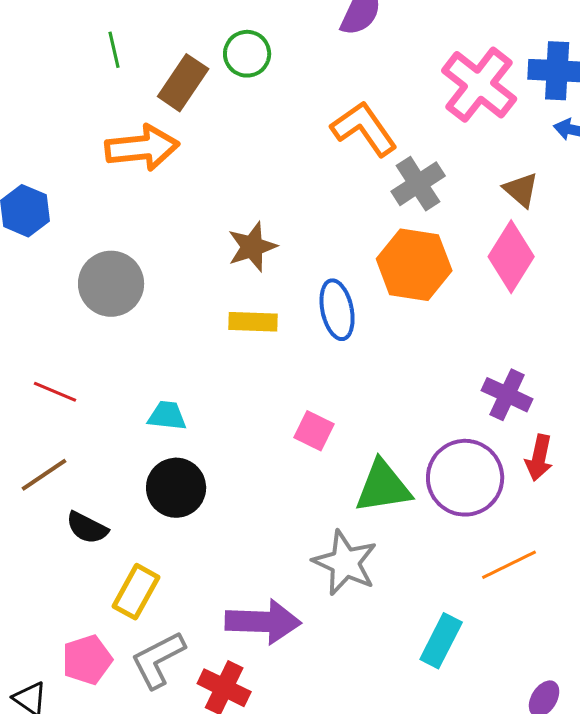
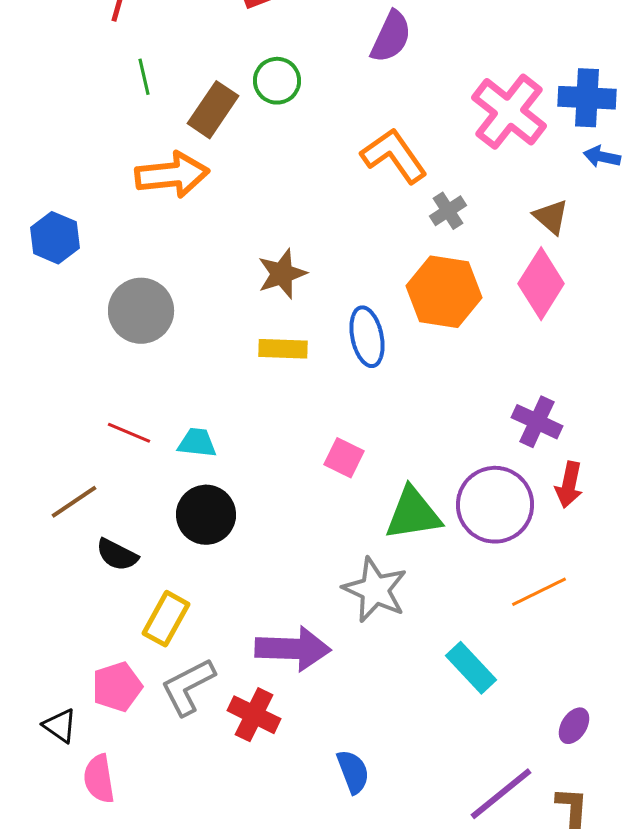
gray cross: (418, 184) -> (448, 211), size x0.7
red line: (55, 392) -> (129, 433), moved
cyan rectangle: (441, 641) -> (471, 668), turned -70

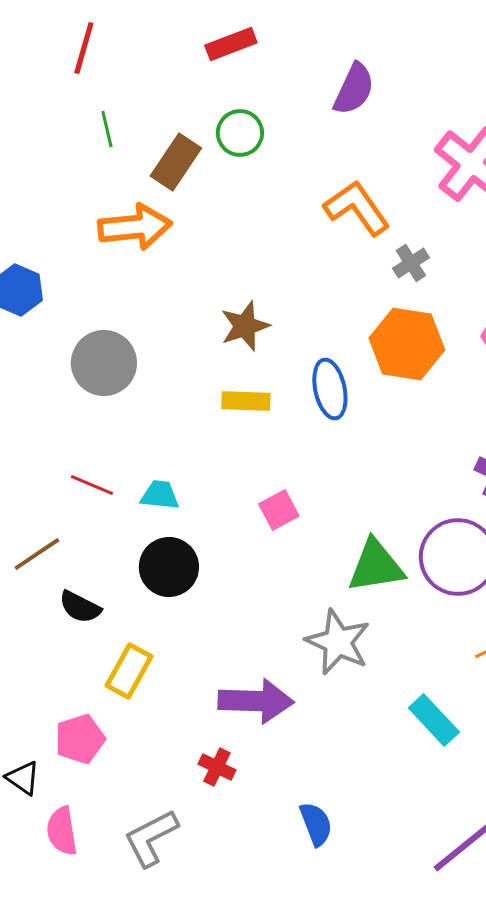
pink square: (344, 458) -> (279, 510), moved, turned 36
gray L-shape: (188, 687) -> (151, 838), moved
red cross: (254, 715) -> (217, 767), size x0.7

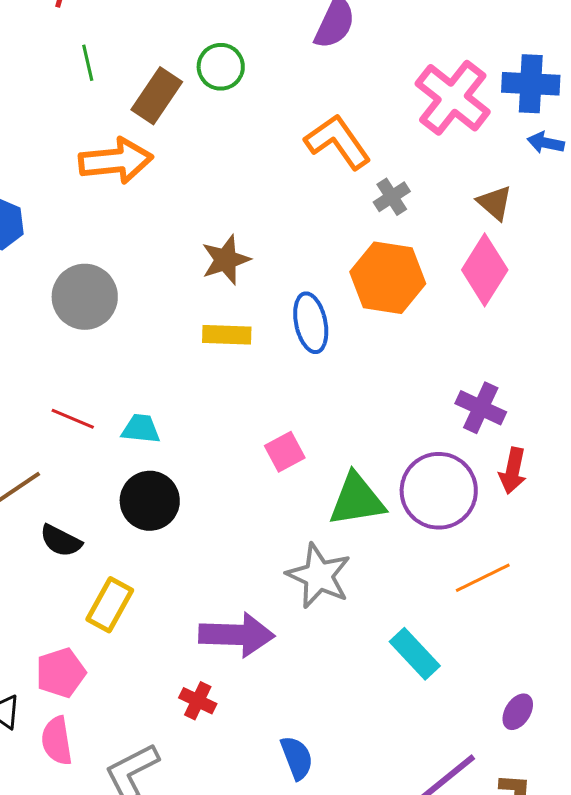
pink square: (279, 510) -> (285, 452), moved
pink semicircle: (62, 831) -> (57, 741), moved

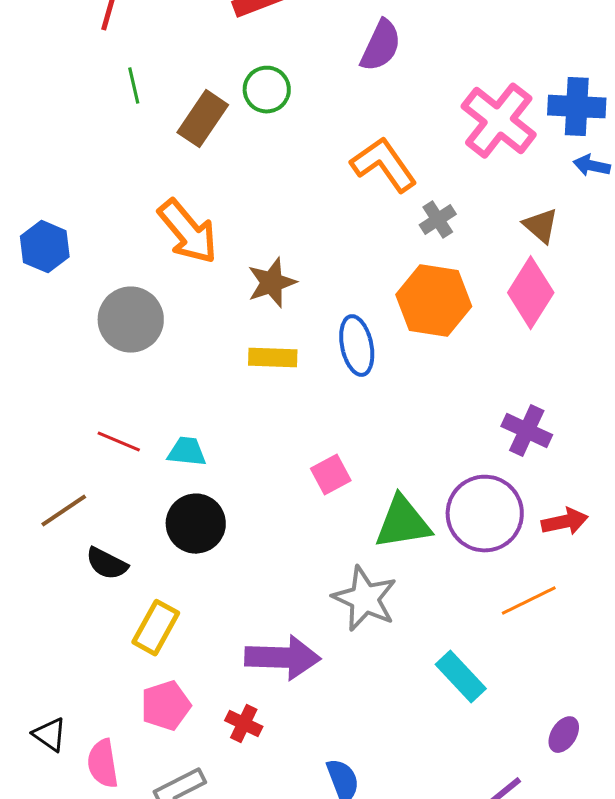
orange arrow: (116, 161) -> (188, 232), moved, turned 56
red arrow: (513, 471) -> (565, 522), moved, turned -114
pink pentagon: (61, 673) -> (166, 706), moved

